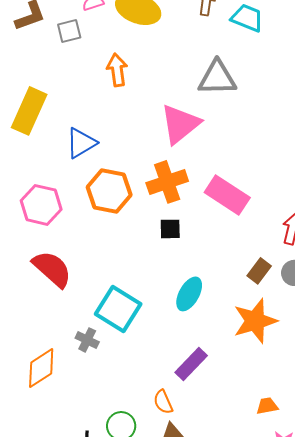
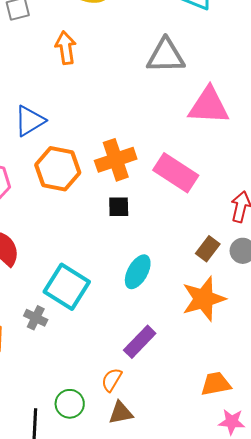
pink triangle: (180, 124) -> (209, 106), moved, turned 42
orange semicircle: (163, 402) -> (112, 380), turned 55
orange trapezoid: (267, 406) -> (216, 384), size x1.4

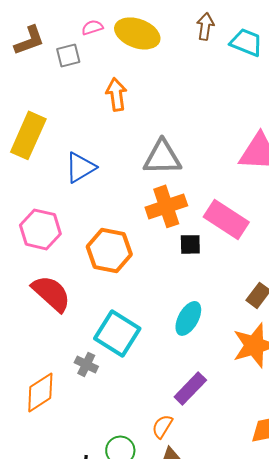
gray triangle: (166, 56) -> (162, 157), moved
orange hexagon: (58, 169) -> (109, 250), moved
black square: (119, 207) -> (190, 244), moved

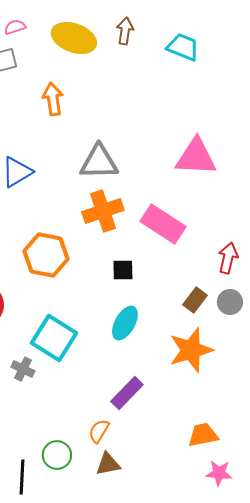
brown arrow: (205, 26) -> (125, 31), moved
pink semicircle: (92, 27) -> (15, 27), moved
black square: (190, 244) -> (123, 270), moved

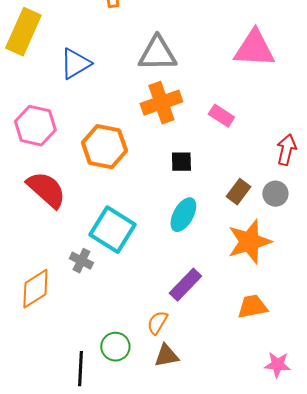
pink rectangle: (163, 224) -> (221, 116), size x0.6
brown rectangle: (195, 300) -> (238, 192), moved
gray circle: (230, 302) -> (275, 194), moved
orange trapezoid: (203, 435) -> (252, 307), moved

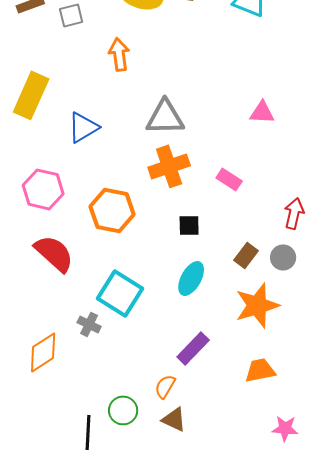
pink triangle: (254, 49) -> (262, 112), size x0.6
brown triangle: (166, 356) -> (174, 419), turned 36

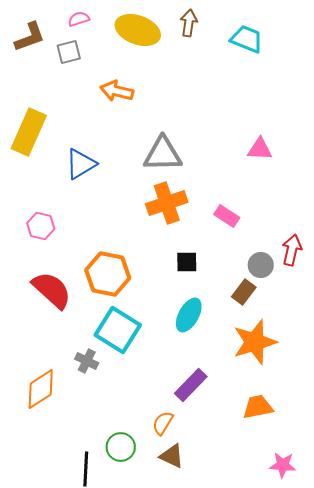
orange arrow: (119, 54) -> (117, 91), turned -68
pink hexagon: (43, 189) -> (41, 226), size x0.7
orange hexagon: (112, 210) -> (108, 274), moved
gray circle: (283, 257) -> (261, 265), moved

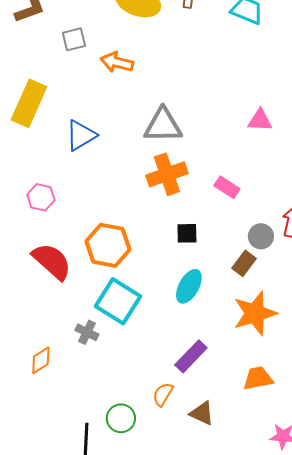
gray square: (69, 52) -> (74, 39), moved
orange diamond: (41, 389) -> (41, 360), size x0.7
brown triangle: (172, 456) -> (202, 413), moved

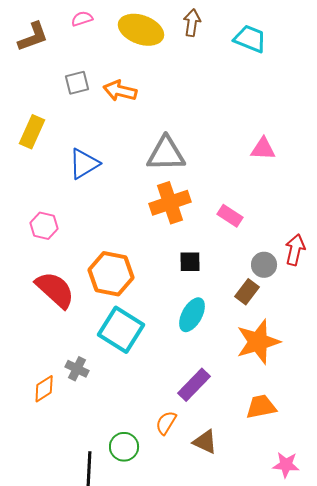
gray square: (74, 39) -> (77, 83), moved
yellow rectangle: (29, 103) -> (32, 132), size x0.7
gray cross: (87, 332) -> (77, 369), moved

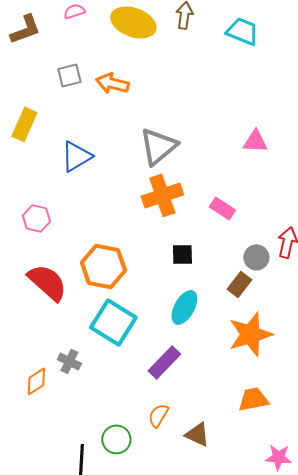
gray triangle: (166, 154) -> (158, 146), turned -39
purple rectangle: (194, 385) -> (164, 362), moved

